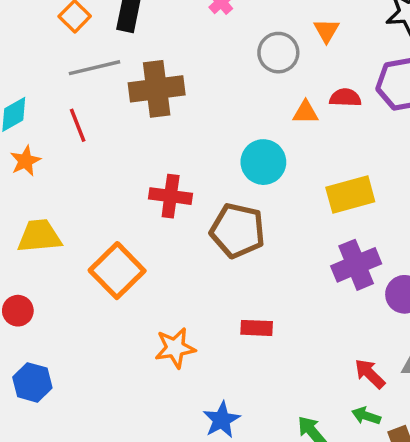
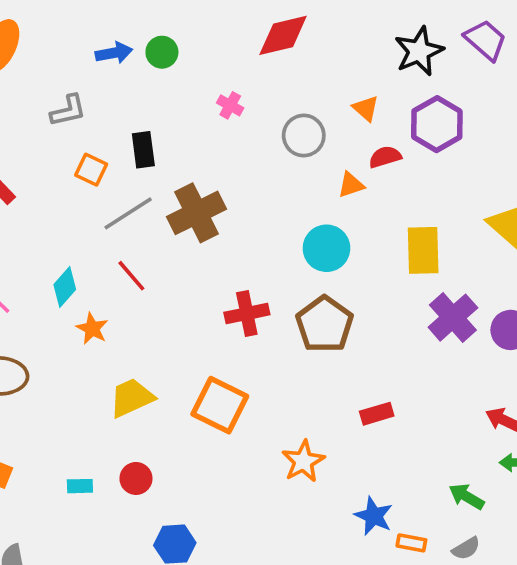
orange triangle: (326, 31) -> (366, 108), moved
yellow rectangle: (350, 194) -> (423, 250), turned -57
brown pentagon: (238, 231) -> (325, 324), turned -30

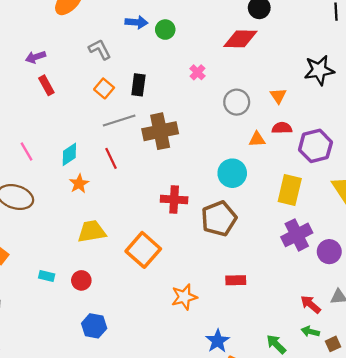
gray L-shape: (68, 111) -> (100, 49), turned -120
purple hexagon: (437, 124) -> (315, 146), moved

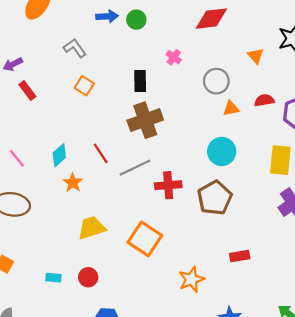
black rectangle: (138, 85) -> (140, 81), moved
orange triangle: (278, 96) -> (256, 56), moved
gray line: (119, 121) -> (135, 168), moved
orange triangle: (257, 139) -> (231, 108), moved

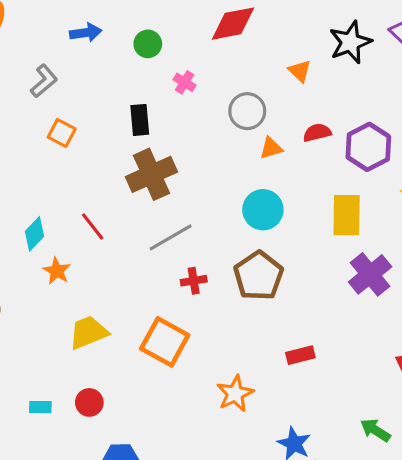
green circle: (136, 20) -> (148, 44), moved
gray L-shape: (75, 48) -> (44, 81), turned 90
gray line: (135, 168) -> (171, 237), moved
red cross: (168, 185) -> (194, 281), moved, size x0.7

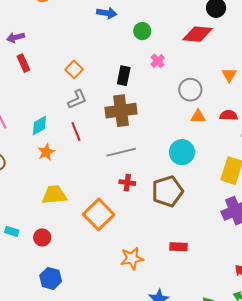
gray L-shape: (44, 81) -> (77, 99), moved

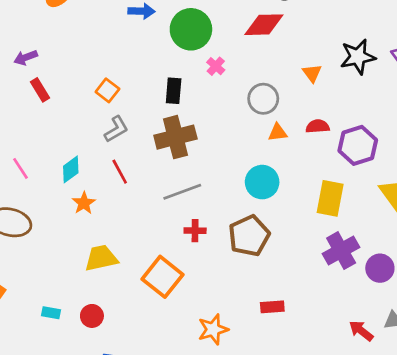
green circle: (142, 31) -> (191, 29), size x1.8

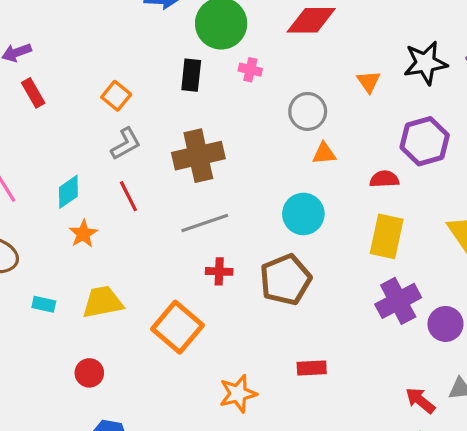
pink cross: (216, 66) -> (250, 70), turned -30
black rectangle: (174, 91) -> (191, 75), moved
red semicircle: (318, 126) -> (384, 179), moved
purple hexagon: (358, 145) -> (425, 141), moved
cyan rectangle: (51, 313) -> (44, 304), moved

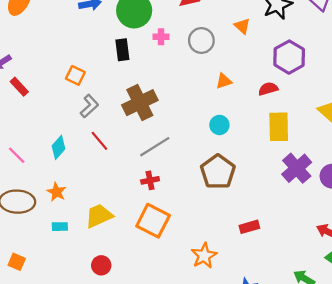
gray circle: (308, 111) -> (201, 41), moved
cyan circle: (303, 214) -> (219, 125), size x0.7
orange star: (83, 234) -> (57, 192), moved
red cross: (219, 271) -> (150, 180), moved

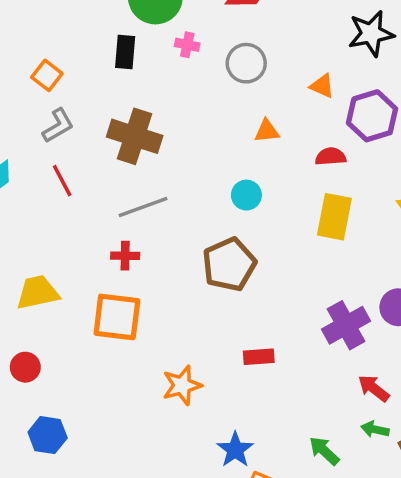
orange triangle: (242, 26) -> (322, 86), moved, turned -30
brown cross: (140, 103) -> (135, 136), turned 32
purple cross: (297, 168) -> (346, 325), moved
orange square: (153, 221) -> (117, 317), turned -32

